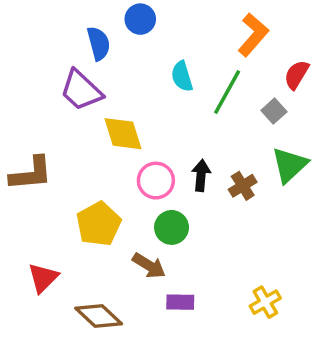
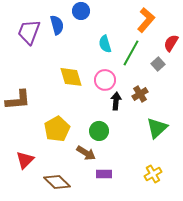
purple trapezoid: (81, 90) -> (29, 32), moved, turned 68
green triangle: (290, 165) -> (157, 128), moved
pink circle: (156, 181) -> (105, 80), moved
brown cross: (243, 186) -> (140, 94), moved

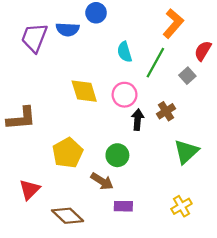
blue semicircle: (57, 25) -> (68, 29), turned 108

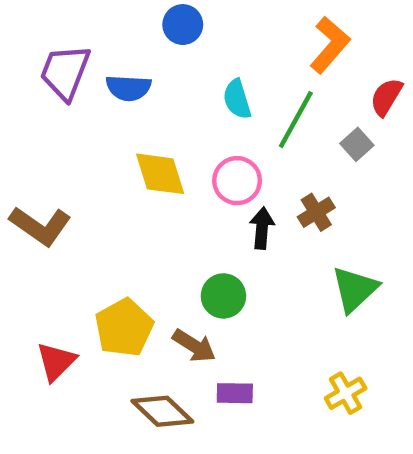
blue semicircle: (68, 29) -> (128, 88), moved
brown L-shape: (21, 118) -> (40, 226), turned 40
yellow pentagon: (68, 153) -> (124, 328), moved
brown diamond: (68, 216) -> (162, 411), moved

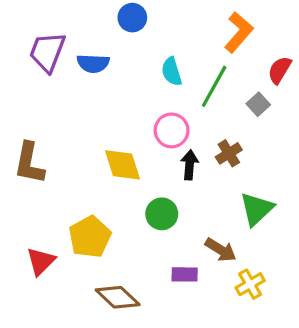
yellow diamond: (160, 174) -> (123, 165), moved
brown L-shape: (40, 226) -> (29, 163), turned 66
brown arrow: (194, 346) -> (221, 250), moved
purple rectangle: (235, 393) -> (185, 274), moved

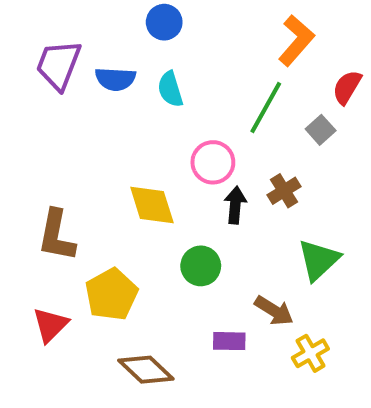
cyan semicircle: (172, 72) -> (170, 89), moved
brown L-shape: (29, 163) -> (56, 235), moved

